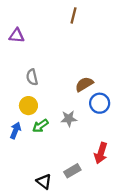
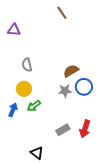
brown line: (74, 15) -> (62, 13), turned -48
gray star: (69, 119) -> (65, 91), moved
gray rectangle: (72, 171) -> (63, 130), moved

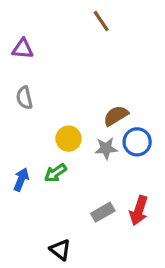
gray semicircle: (27, 65) -> (24, 98), moved
yellow circle: (24, 89) -> (68, 139), moved

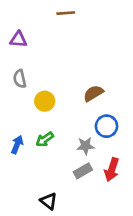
brown line: (101, 21) -> (66, 13), moved, turned -60
yellow circle: (68, 139) -> (45, 101), moved
blue circle: (137, 142) -> (107, 126), moved
gray star: (106, 148) -> (85, 146), moved

